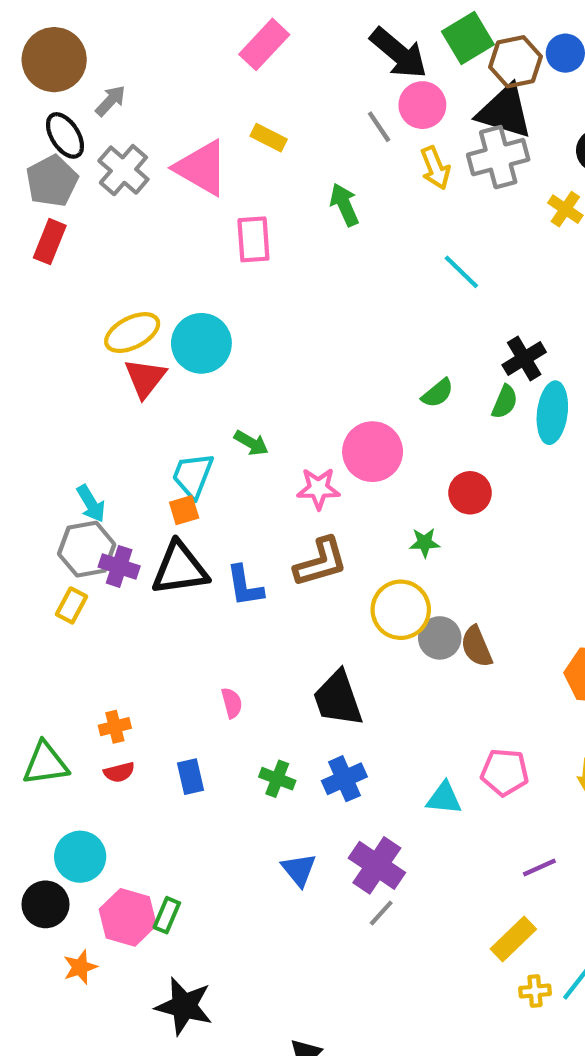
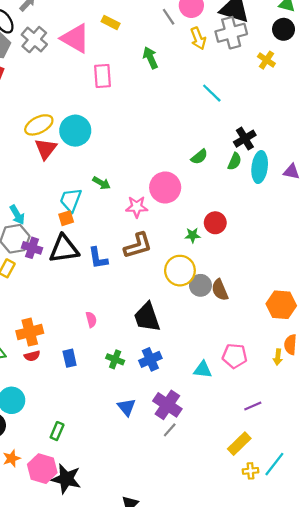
red circle: (470, 493) -> (215, 223), moved
orange cross: (115, 727) -> (30, 332), size x1.6
pink hexagon: (128, 917) -> (42, 469), moved

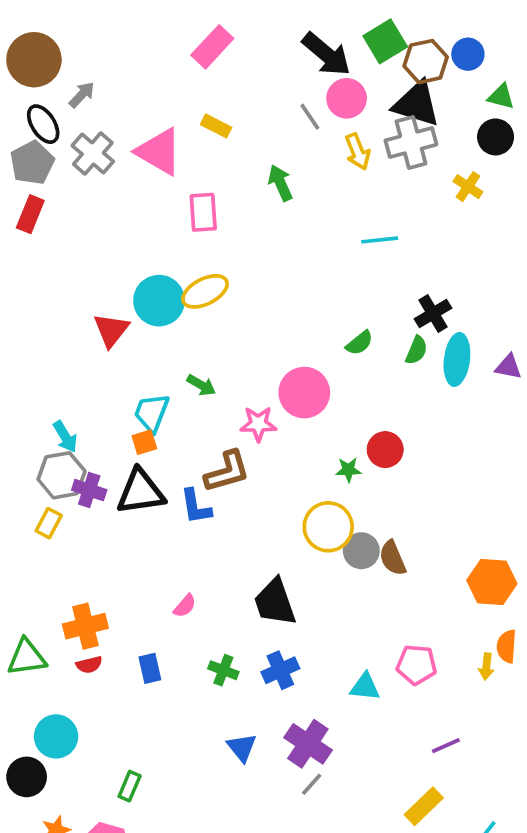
cyan line: (212, 93) -> (380, 240), turned -50
yellow ellipse: (39, 125) -> (205, 291), moved
brown L-shape: (138, 246) -> (227, 472), moved
pink semicircle: (91, 320) -> (185, 606), turned 56

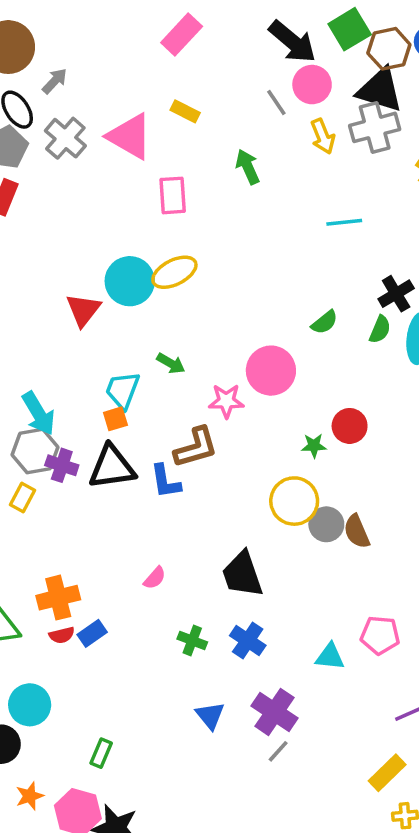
cyan arrow: (65, 437) -> (39, 413), size x1.4
blue rectangle: (150, 668) -> (92, 633), moved, turned 68
blue cross: (280, 670) -> (248, 640), turned -32

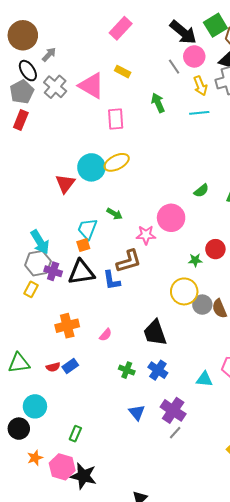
cyan line: (344, 222) -> (199, 113), moved
orange cross: (58, 598) -> (67, 326), moved

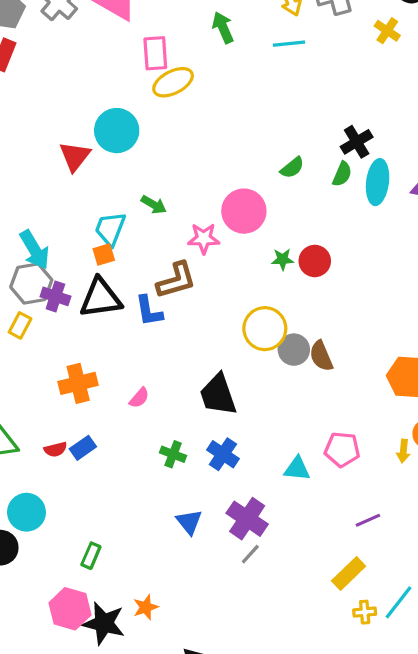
yellow ellipse: (117, 162) -> (173, 82), moved
green star: (195, 260) -> (283, 259), moved
orange star: (35, 458) -> (146, 607), moved

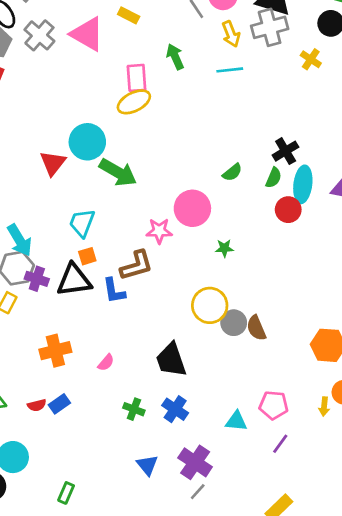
pink rectangle: (155, 53) -> (137, 78), moved
green arrow: (154, 205) -> (118, 172), moved, size x1.8
orange square: (104, 255) -> (87, 256), moved
red circle: (315, 261) -> (288, 210), moved
purple line: (368, 520) -> (280, 444), moved, turned -30

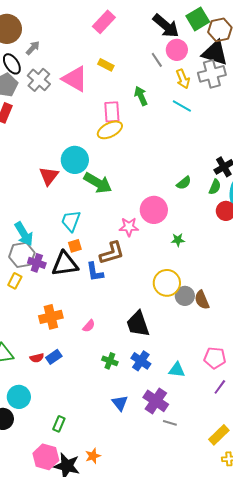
cyan line: (230, 70) -> (182, 106), turned 36
cyan triangle: (236, 421) -> (177, 370), moved
gray line: (198, 492) -> (170, 423), moved, turned 64

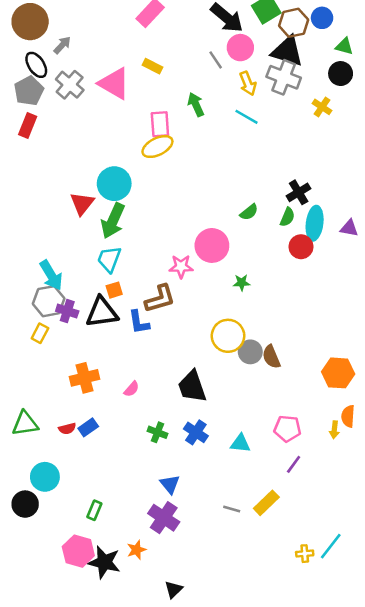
gray cross: (212, 74) -> (284, 77), turned 36
green arrow: (98, 183) -> (113, 221), moved, turned 84
purple cross: (156, 401) -> (164, 518), moved
yellow rectangle: (219, 435) -> (266, 503), moved

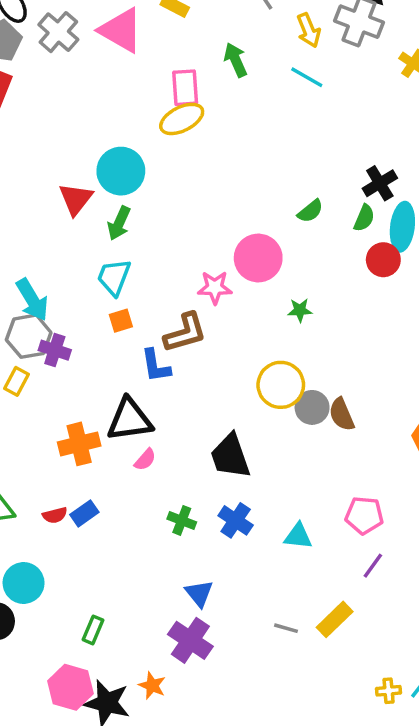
green arrow: (113, 221) -> (119, 223), size x0.7
black triangle: (102, 312) -> (130, 420), moved
orange star: (136, 550) -> (152, 686), turned -30

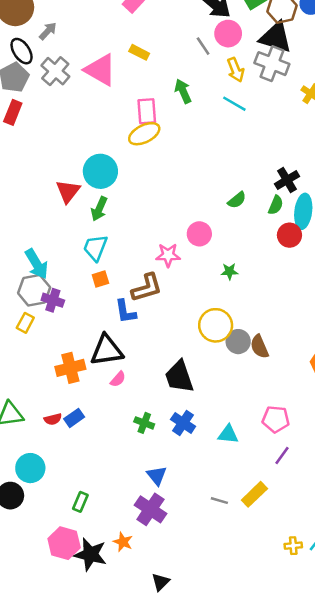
pink circle: (258, 258) -> (199, 234), size x0.7

